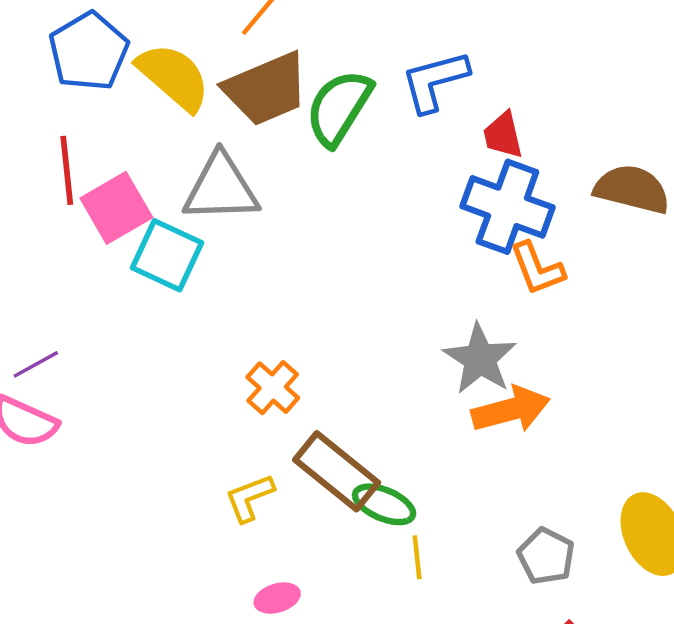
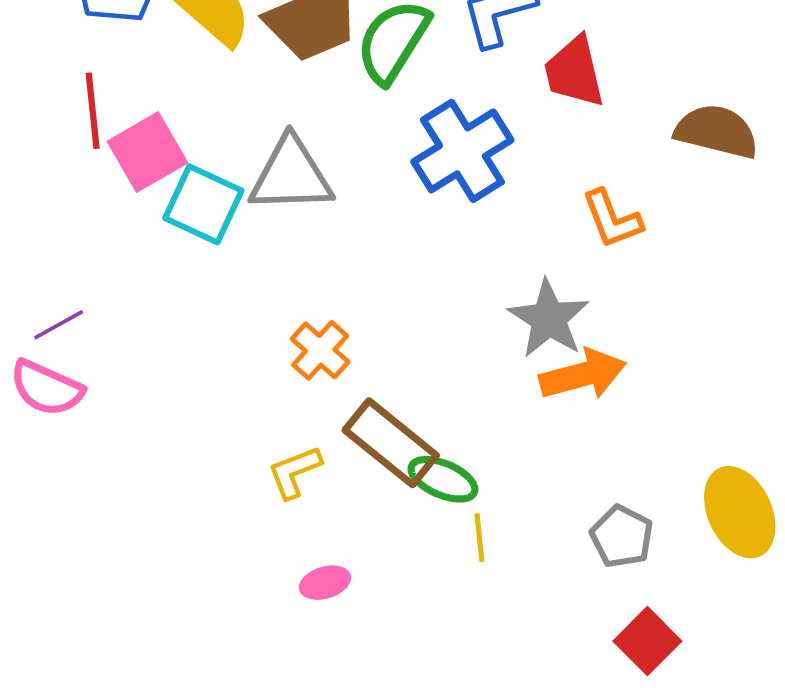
red trapezoid: (503, 135) -> (574, 72), size x1.4
gray triangle: (221, 188) -> (291, 175), moved
blue cross: (507, 207) -> (462, 151), moved, turned 38

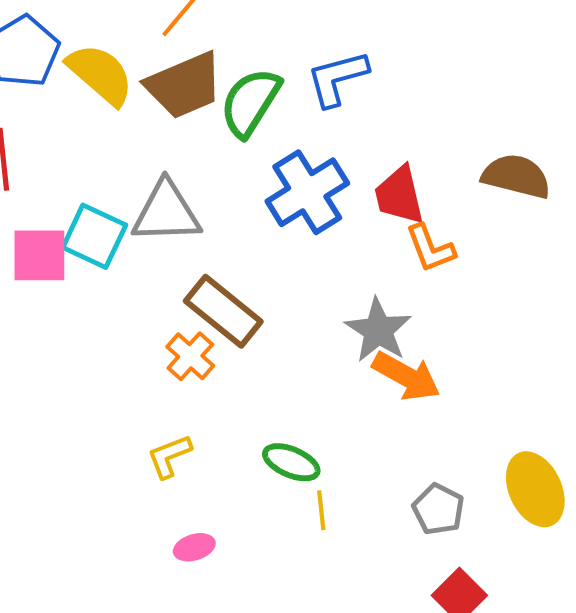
red trapezoid: (574, 72) -> (399, 195), moved
pink square: (147, 152) -> (39, 255), moved, turned 30
orange arrow: (583, 375) -> (406, 376), turned 44
brown rectangle: (391, 443) -> (223, 311), moved

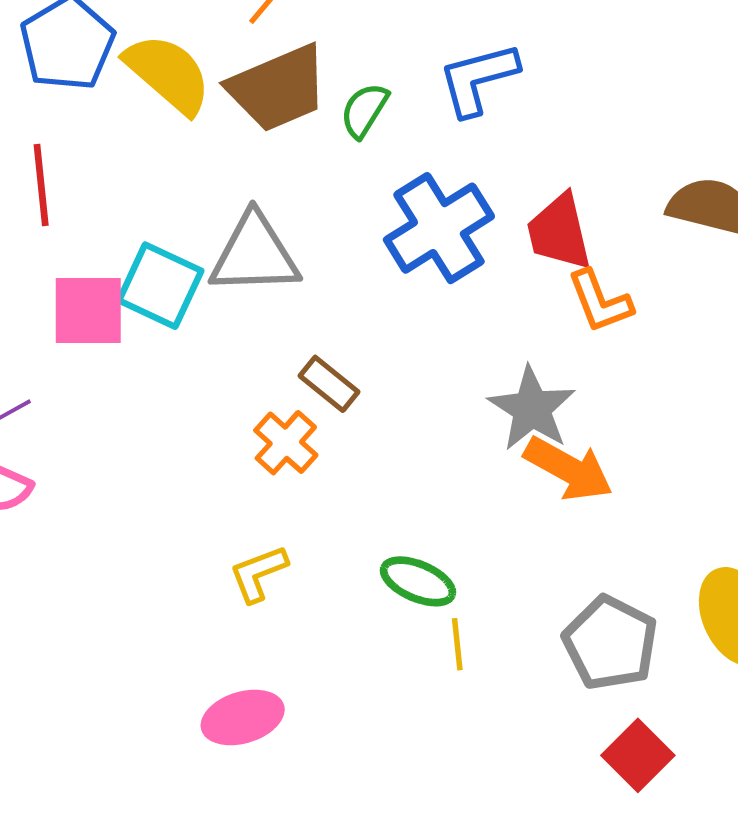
green semicircle: (250, 102) -> (364, 110), size x0.6
brown rectangle: (223, 311) -> (329, 384), size x0.6
gray pentagon: (438, 509) -> (610, 643), size x1.4
pink ellipse: (194, 547) -> (243, 717), moved, size x1.5

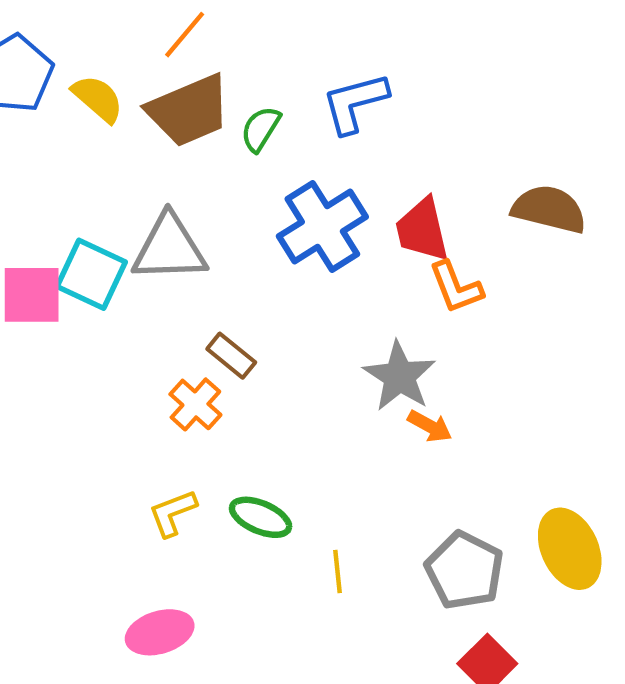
yellow semicircle: (168, 74) -> (98, 99), size x0.7
orange arrow: (568, 469) -> (430, 426), size x0.6
green ellipse: (418, 581) -> (261, 517), moved

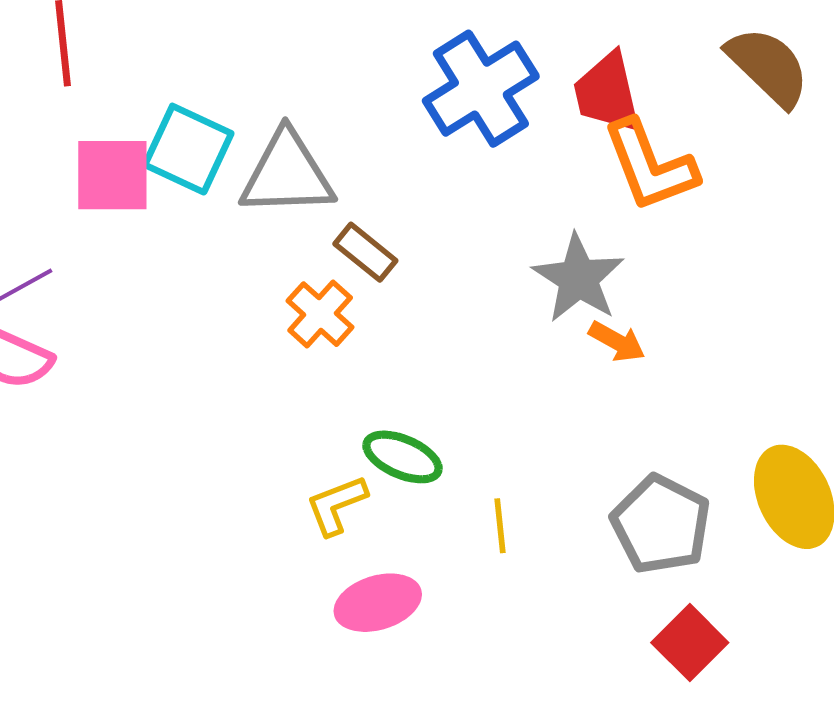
brown semicircle: (549, 209) -> (768, 67), turned 30
gray triangle: (169, 248) -> (287, 174), moved
orange L-shape: (456, 287) -> (650, 166), size x1.4
yellow L-shape: (173, 513) -> (337, 505), moved
pink ellipse: (160, 632) -> (378, 603), moved

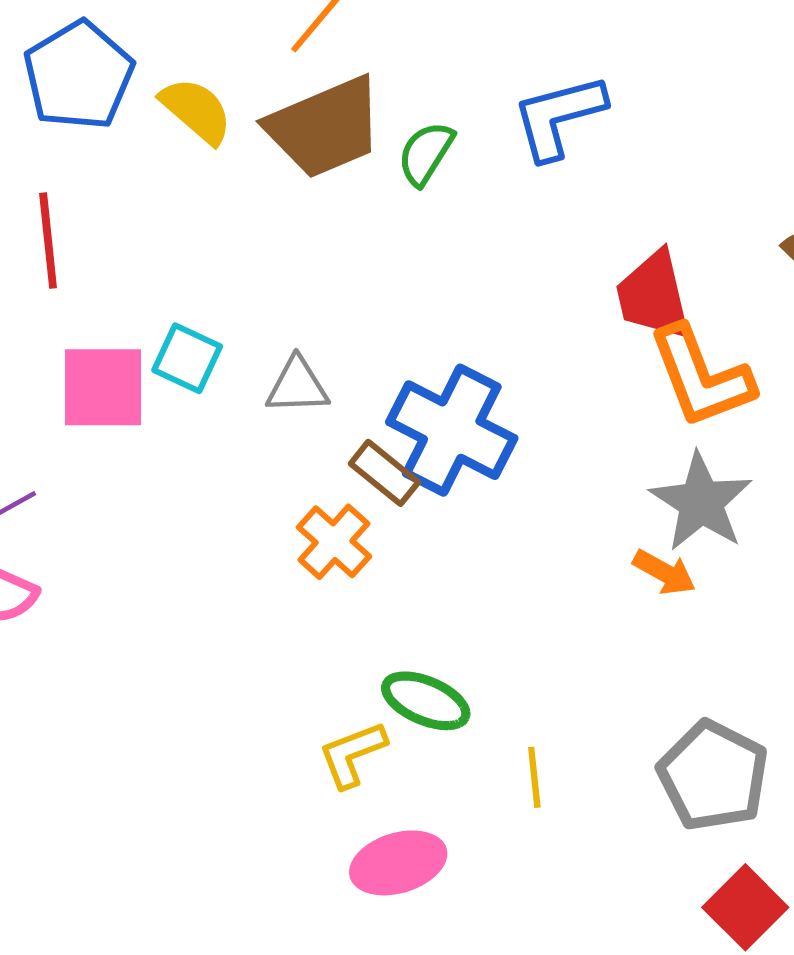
blue cross: (481, 89) -> (452, 430), moved, turned -31
cyan square: (188, 149) -> (187, 358), size x0.7
gray triangle: (287, 174) -> (297, 386), size x0.6
gray star: (578, 278) -> (701, 502), moved

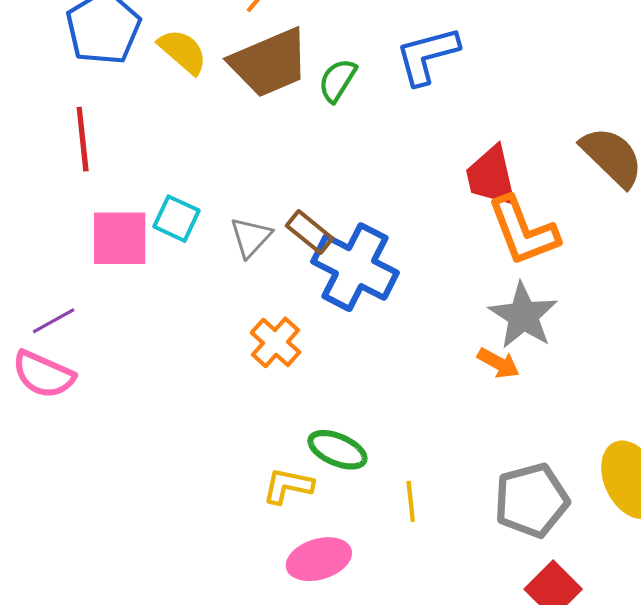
gray triangle: (297, 386) -> (251, 237), turned -45
brown rectangle: (384, 473) -> (310, 232), moved
yellow L-shape: (352, 754) -> (288, 486), turned 33
gray pentagon: (713, 776) -> (531, 500), turned 30

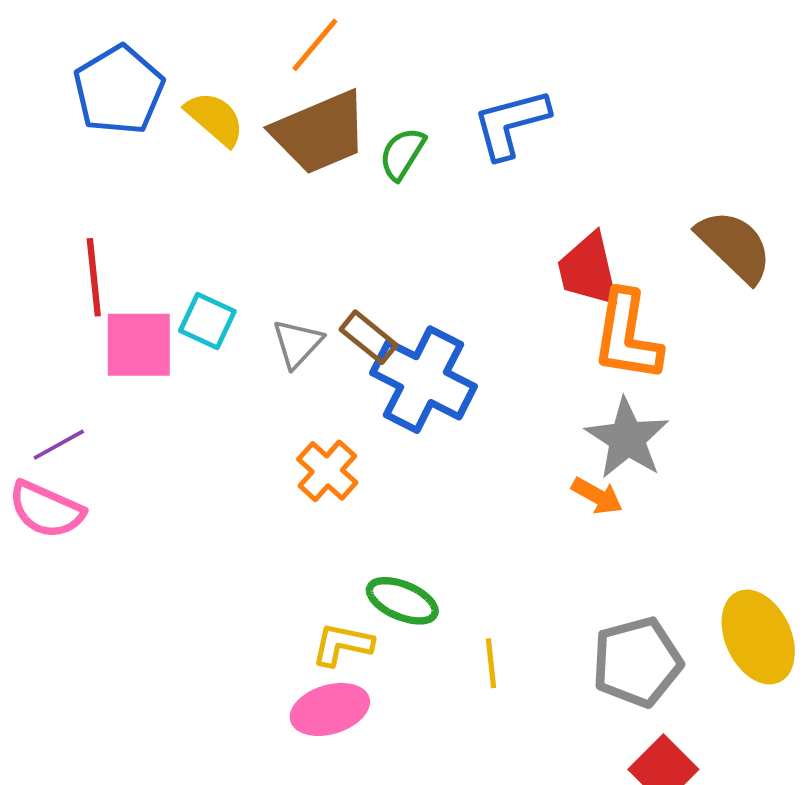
red line: (83, 139) -> (94, 277), moved
orange L-shape: (523, 231) -> (627, 336), turned 30
pink ellipse: (319, 559) -> (330, 709), moved

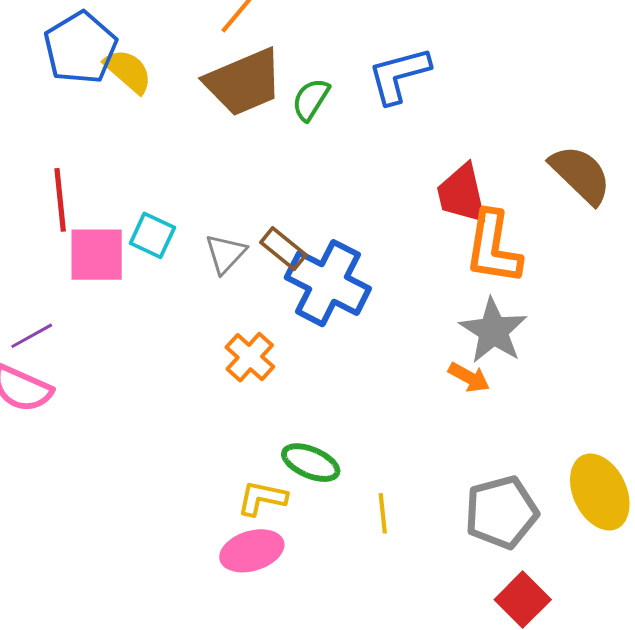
yellow semicircle: (215, 119) -> (128, 71), moved

